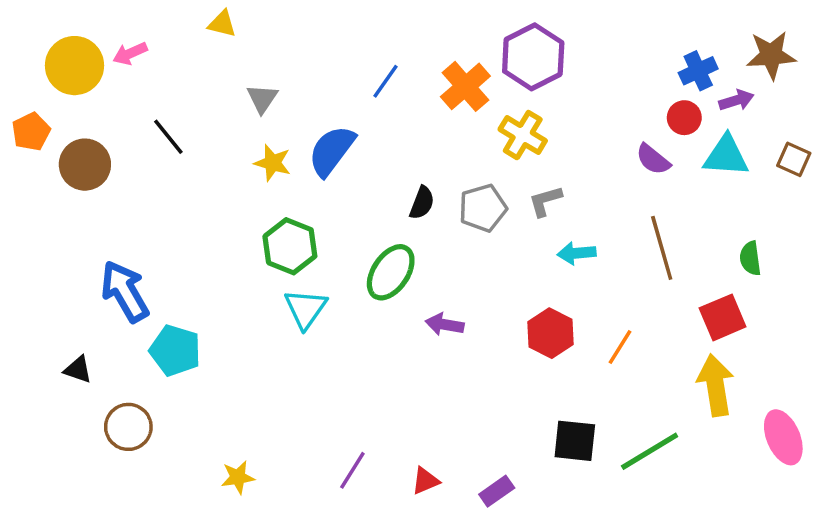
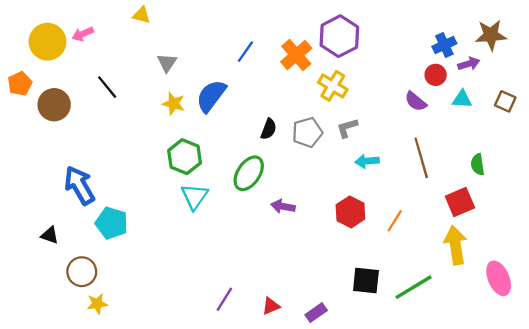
cyan triangle: (726, 156) -> (462, 99), size x0.7
yellow star: (238, 477) -> (97, 304), moved

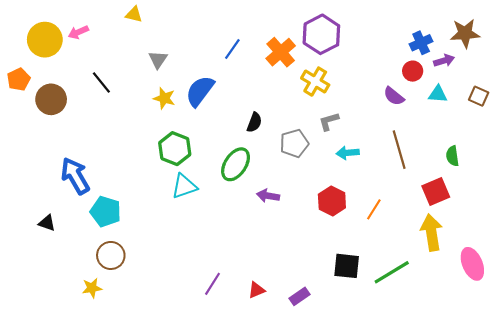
gray pentagon: (307, 132) -> (294, 143), moved
cyan triangle: (195, 196) -> (184, 186), turned 36
brown circle: (82, 272) -> (111, 255), moved

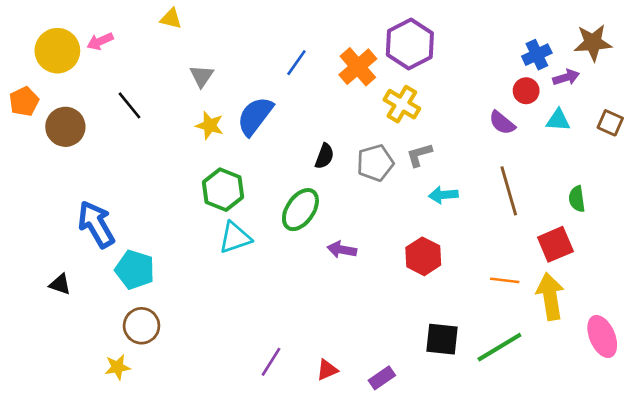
gray pentagon: (294, 143) -> (375, 163), moved
orange line: (374, 209) -> (505, 280), moved, turned 65

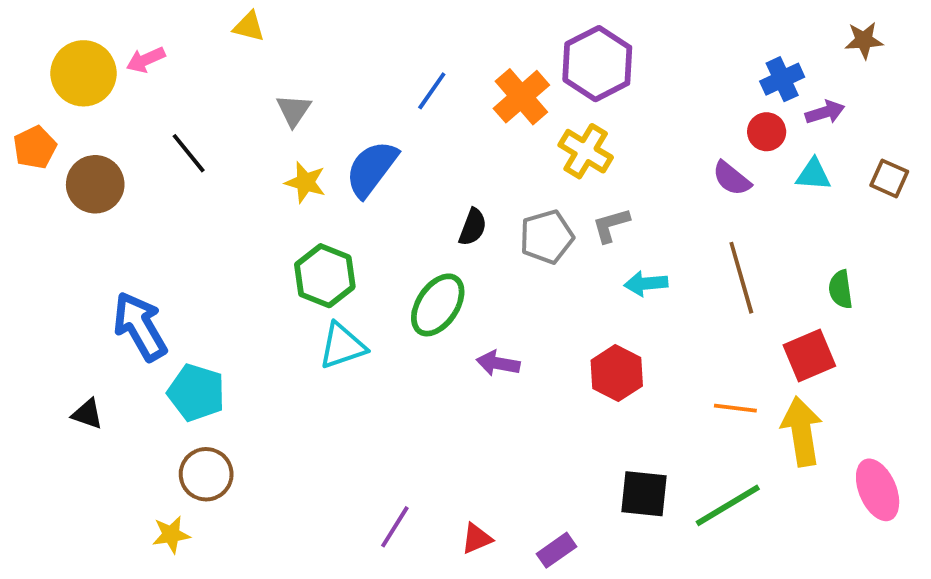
brown star: (593, 43) -> (864, 40), moved, size x0.7

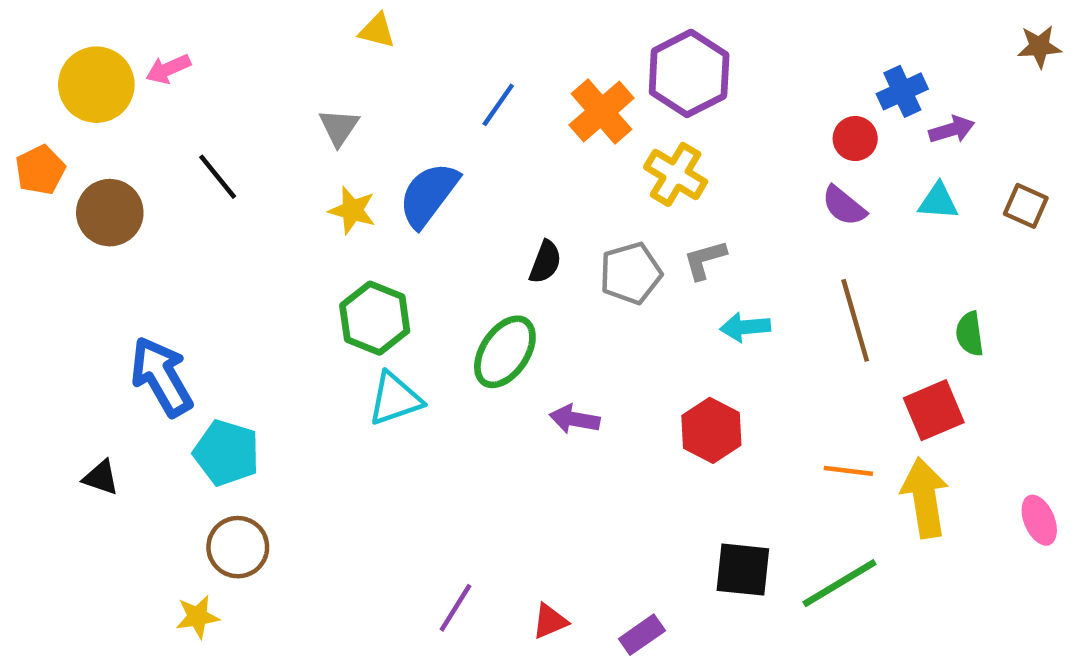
yellow triangle: (249, 27) -> (377, 31), moved
brown star: (864, 40) -> (1039, 46), moved
red circle: (767, 132) -> (855, 139), moved
pink ellipse: (878, 490) -> (1039, 520), moved, size x0.7

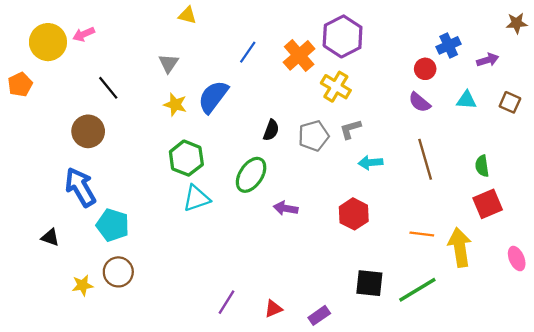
purple arrow: (952, 130) -> (488, 60), moved
brown circle: (110, 213) -> (88, 131), moved
red square: (934, 410) -> (488, 204), moved
yellow star: (197, 617) -> (83, 285), moved

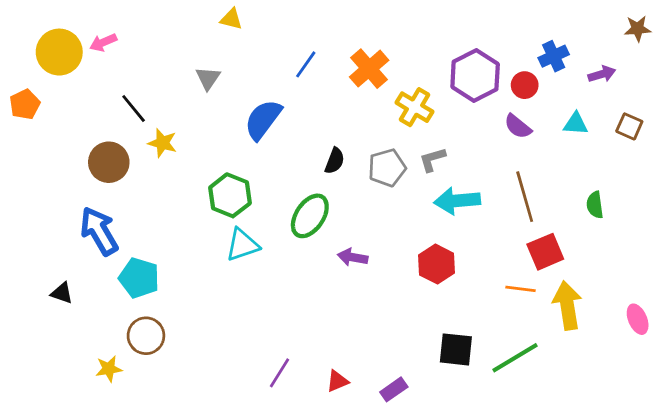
purple hexagon: (343, 36) -> (475, 75), moved
yellow star: (175, 105) -> (162, 143), moved
cyan arrow: (370, 163) -> (457, 201), size x1.5
red square: (488, 204) -> (545, 252), moved
yellow star: (83, 285) -> (109, 369), moved

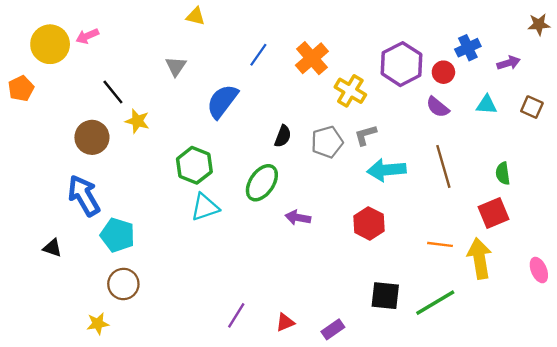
red square: (545, 252) -> (493, 213), moved
yellow star: (109, 369) -> (98, 324), moved

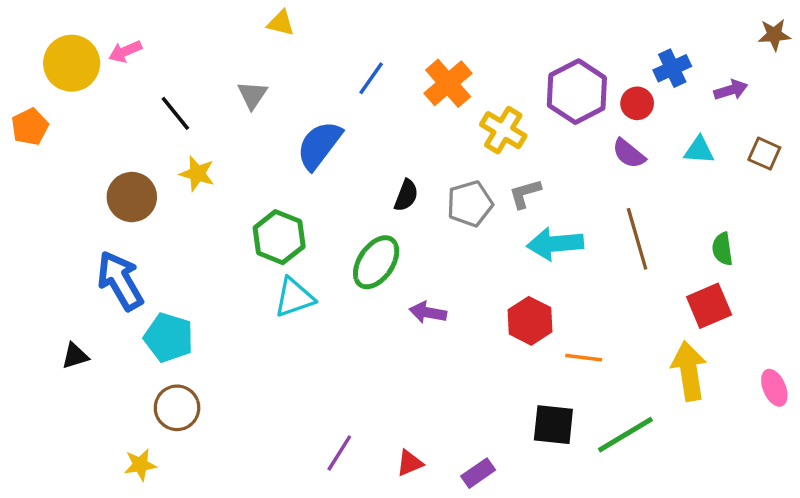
black line: (113, 92) -> (175, 113), moved
orange line: (440, 244) -> (584, 358), moved
black triangle: (52, 248) -> (75, 356), turned -36

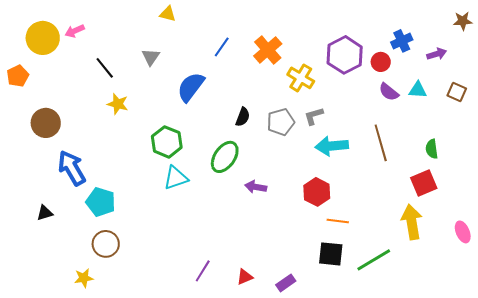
purple semicircle: (629, 154) -> (389, 92), moved
brown circle: (132, 197) -> (46, 123), moved
orange line: (584, 358) -> (338, 221), moved

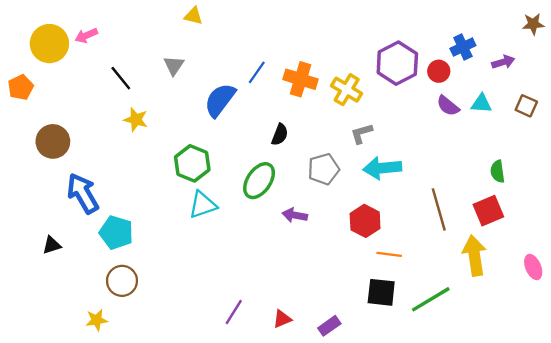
blue line: (222, 47) -> (257, 72), moved
orange cross: (268, 50) -> (301, 79), moved, turned -32
gray pentagon: (281, 122) -> (324, 169), moved
brown line: (381, 143) -> (439, 209), moved

